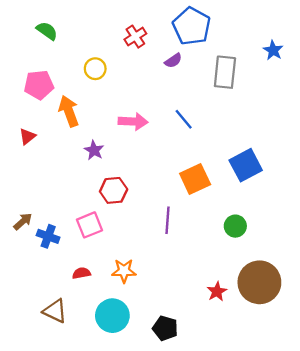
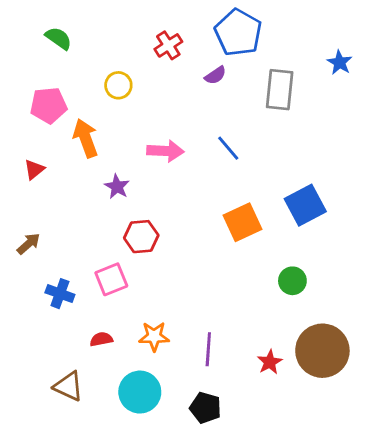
purple line: (168, 220) -> (208, 349), moved
brown arrow: (23, 221) -> (29, 244), moved

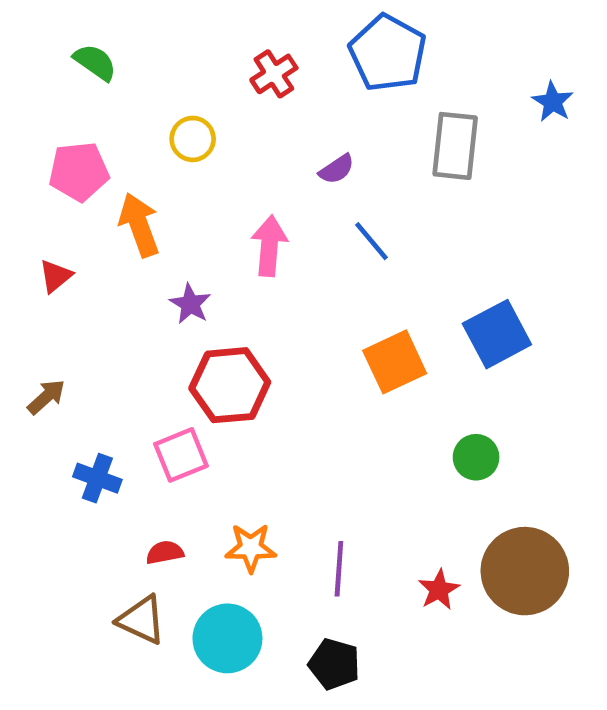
purple semicircle: (215, 75) -> (337, 169), moved
pink arrow: (165, 151) -> (269, 246), turned -88
red hexagon: (141, 237) -> (230, 385), size x1.4
brown triangle: (68, 386) -> (142, 620), moved

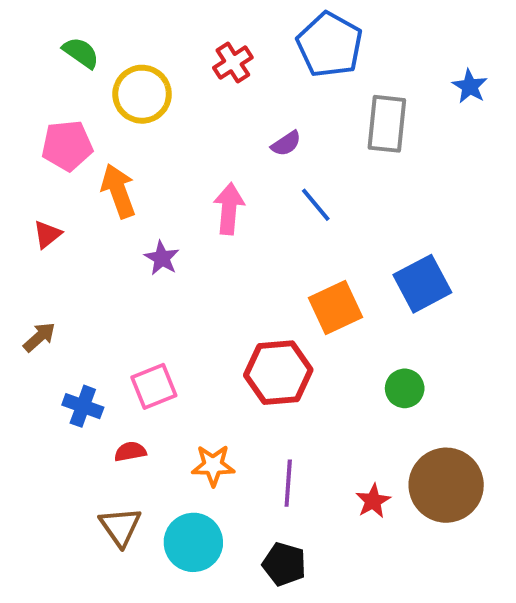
yellow circle: (193, 139) -> (142, 94), moved, size x1.5
red hexagon: (230, 385) -> (278, 373), moved
red semicircle: (165, 552) -> (130, 452), moved
brown triangle: (142, 620) -> (120, 527), turned 30

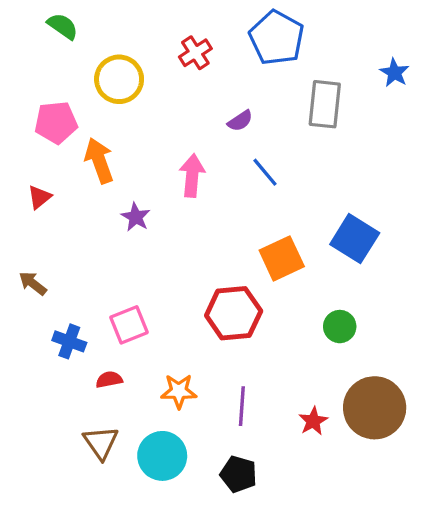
green semicircle: (81, 53) -> (63, 26), moved
blue square: (422, 284) -> (355, 239), turned -30
brown arrow: (39, 337) -> (33, 283), turned -100

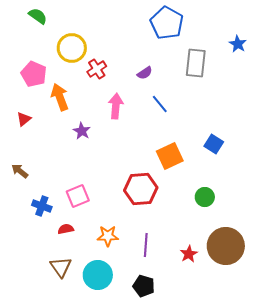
red cross: (195, 53) -> (97, 69), moved
pink pentagon: (56, 122) -> (34, 74), turned 30
blue square: (355, 239) -> (214, 144), size x0.7

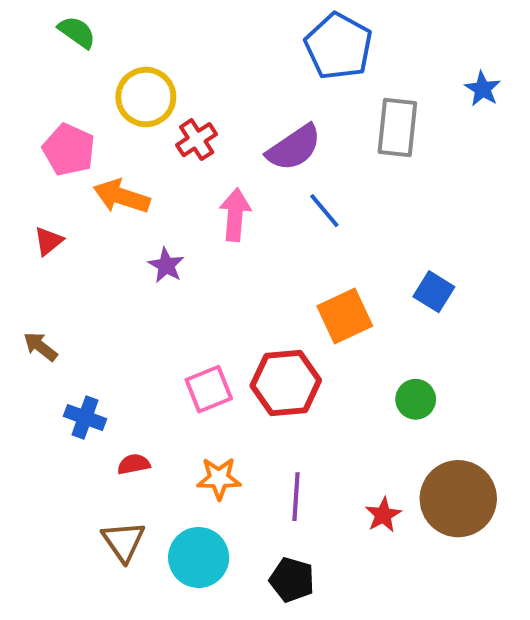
purple semicircle: (145, 73) -> (294, 148), size x1.8
orange arrow: (60, 97) -> (122, 196), turned -52
pink square: (78, 196) -> (209, 389), moved

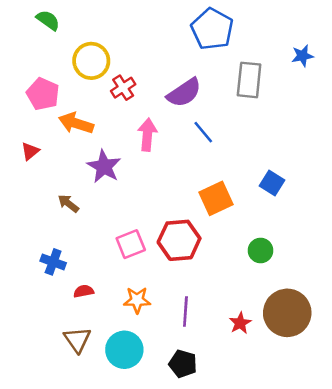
blue star: (483, 89) -> (303, 56), turned 30
purple star: (166, 265) -> (104, 167), size x1.5
brown arrow: (40, 347) -> (68, 203), moved

